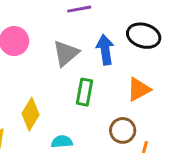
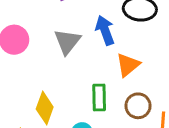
orange triangle: (139, 89) -> (128, 65), moved
green rectangle: (85, 92) -> (99, 98), moved

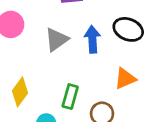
orange triangle: (128, 65) -> (125, 79), moved

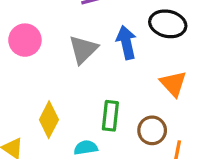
orange triangle: (125, 79) -> (173, 84), turned -40

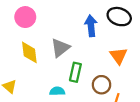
gray triangle: (83, 50) -> (60, 48), moved
yellow diamond: (49, 120) -> (29, 52), moved, turned -40

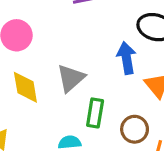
blue arrow: (91, 26) -> (127, 58), moved

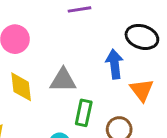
gray triangle: (71, 78) -> (63, 80), turned 40

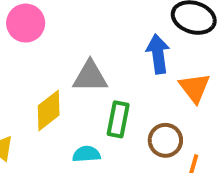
yellow diamond: (21, 87) -> (49, 110), moved, turned 60

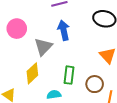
blue arrow: (158, 54) -> (64, 30), moved
gray triangle: (90, 76) -> (43, 47), moved, turned -42

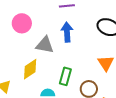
gray triangle: (43, 47) -> (45, 45), turned 48

